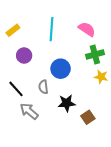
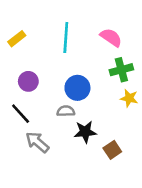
purple circle: (24, 56) -> (28, 81), moved
gray semicircle: (43, 87) -> (66, 111), moved, turned 96

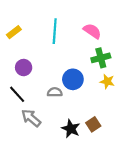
blue circle: (77, 88) -> (73, 79), moved
black star: (85, 132) -> (71, 129), moved, turned 30

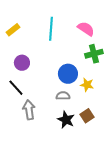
yellow star: (107, 81) -> (87, 85), moved
gray semicircle: (55, 92) -> (63, 96), moved
gray arrow: (31, 118) -> (29, 110), turned 42

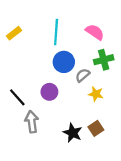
purple circle: (22, 63) -> (49, 92), moved
blue circle: (68, 74) -> (64, 62), moved
gray semicircle: (63, 96) -> (83, 75), moved, turned -40

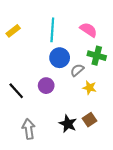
green cross: (104, 60) -> (97, 56), turned 30
gray arrow: (32, 122) -> (29, 129), moved

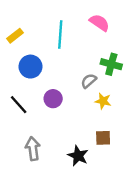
pink semicircle: (88, 30) -> (99, 23), moved
blue circle: (60, 58) -> (31, 67), moved
brown square: (90, 120) -> (103, 138), turned 32
black star: (68, 124) -> (78, 156), moved

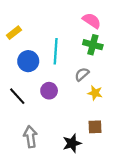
cyan line: (60, 34) -> (56, 51), moved
green cross: (111, 64) -> (93, 45), moved
black star: (78, 156) -> (72, 143), turned 30

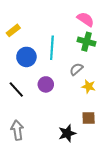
gray arrow: (30, 137) -> (17, 130), moved

